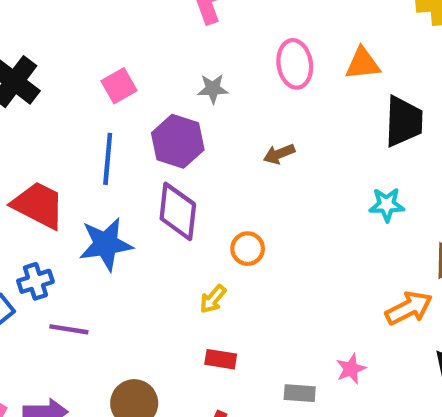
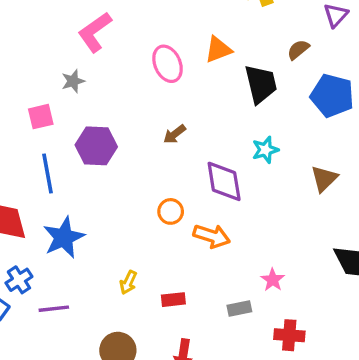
pink square: (119, 86) -> (41, 117), turned 32
gray star: (213, 89) -> (73, 81), moved
purple diamond: (178, 211) -> (224, 181), moved
yellow arrow: (213, 299) -> (128, 282), moved
orange arrow: (409, 308) -> (212, 236), moved, turned 60

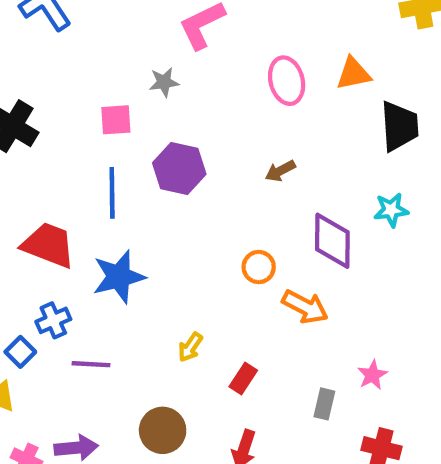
red rectangle: (173, 300) -> (243, 378), turned -60
gray rectangle: (239, 309) -> (324, 404), turned -75

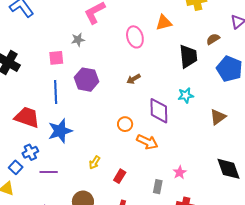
orange triangle: (353, 74) -> (164, 23), moved

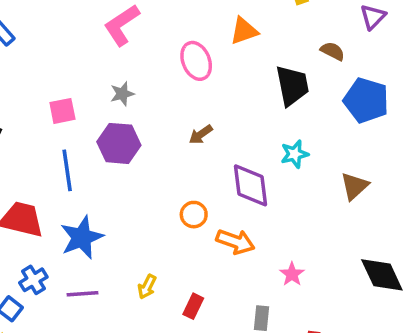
brown semicircle: (213, 39) -> (333, 51), turned 64
gray star: (78, 40) -> (122, 94), moved
purple line: (49, 172) -> (83, 294), moved
pink star: (180, 172) -> (292, 274), moved

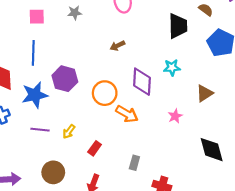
purple hexagon: (119, 143) -> (65, 79), moved
orange circle: (194, 215) -> (105, 93), size x1.5
pink star: (292, 274) -> (175, 116), moved
purple line: (83, 294) -> (40, 130), moved

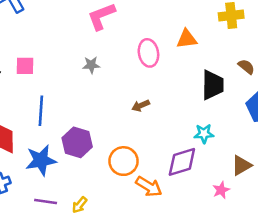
pink square: (37, 17) -> (25, 66), moved
purple diamond: (142, 82) -> (182, 162), moved, turned 68
pink star: (175, 116) -> (221, 190), moved

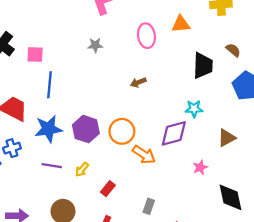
pink square: (25, 66) -> (35, 55), moved
purple hexagon: (77, 142) -> (86, 129), moved
pink star: (221, 190) -> (200, 167), moved

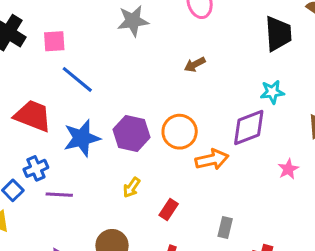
gray star: (95, 45) -> (133, 21), size x1.5
blue line: (49, 85) -> (77, 79), turned -50
orange arrow: (144, 155) -> (212, 160), turned -40
purple line: (52, 166) -> (59, 195), moved

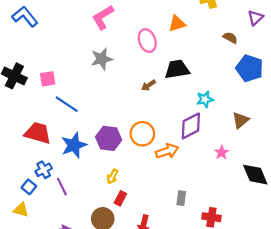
black trapezoid: (278, 34) -> (177, 69), moved, turned -90
purple line: (59, 195) -> (62, 187), turned 66
red rectangle: (169, 209) -> (120, 198), moved

